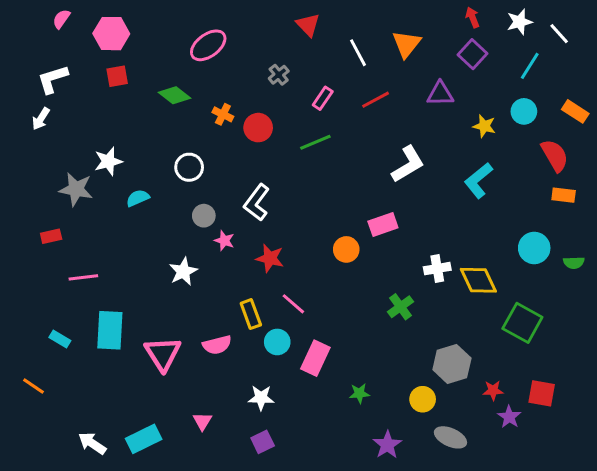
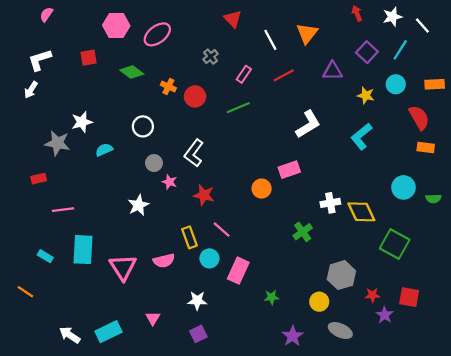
pink hexagon: (111, 34) -> (116, 25), moved
purple square: (473, 54) -> (367, 52), moved
orange rectangle: (575, 111) -> (435, 84), turned -36

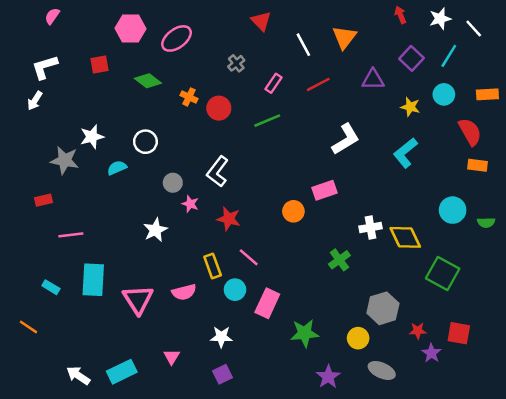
white circle: (143, 126) -> (145, 142), moved
green star: (272, 297) -> (305, 333), size x1.6

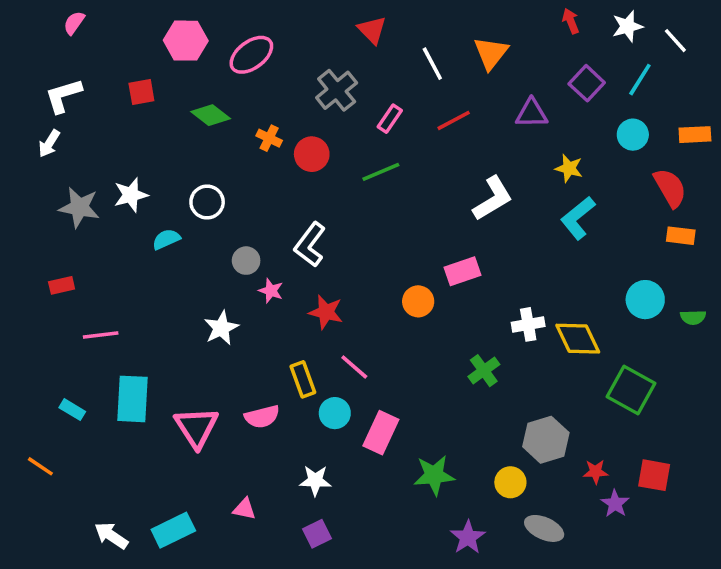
gray cross: (236, 63) -> (337, 90), size x1.6
yellow star: (410, 107) -> (569, 168), moved
gray star: (65, 160) -> (79, 207), moved
pink triangle: (172, 357) -> (244, 509), turned -49

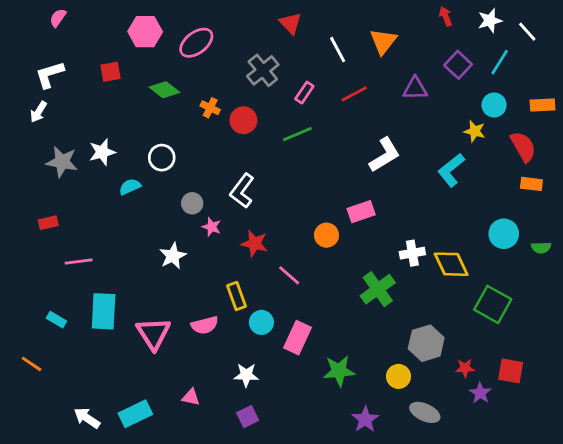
yellow star: (569, 168) -> (475, 131), moved
pink line: (354, 367) -> (289, 275), moved
green cross: (484, 371) -> (378, 289), size x1.4

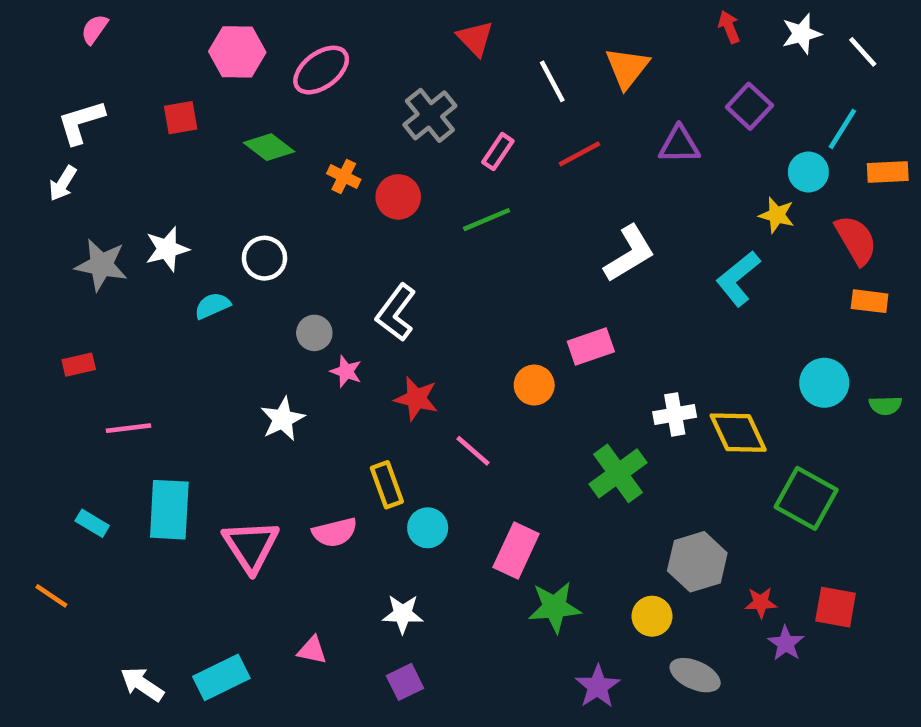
cyan line: (500, 62) -> (842, 129), moved
pink rectangle: (297, 338) -> (516, 550), moved

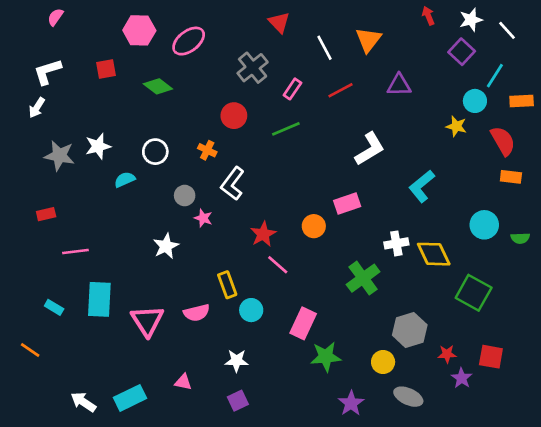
purple square: (749, 106) -> (462, 52), moved
orange cross: (344, 177) -> (207, 150), moved
cyan L-shape: (738, 279) -> (422, 186), moved
red star: (416, 399) -> (263, 234), moved, turned 30

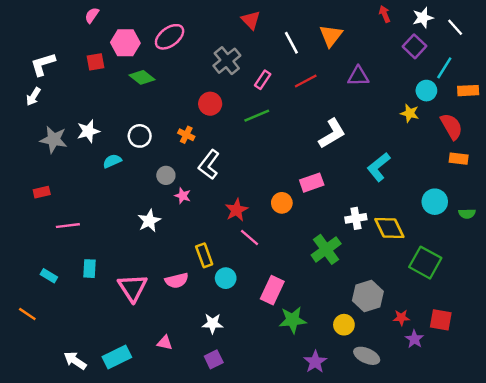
pink semicircle: (55, 17) -> (92, 15), moved
pink hexagon: (139, 30) -> (125, 43), moved
cyan rectangle: (99, 299) -> (89, 269), size x0.6

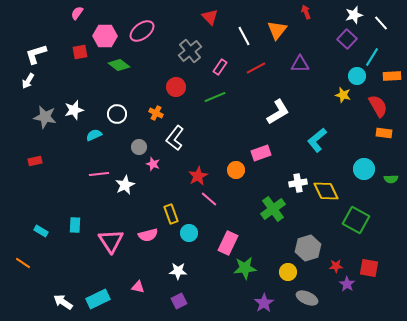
red arrow: (385, 14) -> (306, 12), moved
pink line: (68, 226) -> (99, 174), moved

